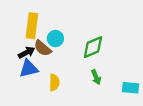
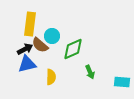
green diamond: (93, 47) -> (73, 49), moved

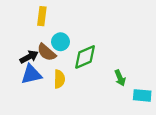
yellow rectangle: (30, 24) -> (42, 16), moved, size x0.7
green arrow: (90, 72) -> (120, 78), moved
yellow semicircle: (51, 77) -> (59, 79), moved

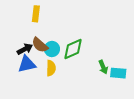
cyan circle: (61, 42) -> (52, 49), moved
cyan rectangle: (142, 95) -> (118, 73), moved

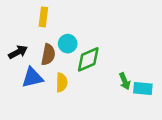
brown semicircle: (40, 45) -> (48, 55), turned -120
black arrow: (25, 49) -> (18, 52), moved
cyan circle: (52, 49) -> (68, 44), moved

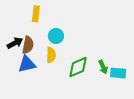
brown semicircle: (48, 55) -> (28, 45), moved
green diamond: (88, 59) -> (78, 67), moved
yellow semicircle: (62, 82) -> (51, 55), moved

